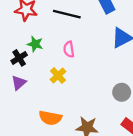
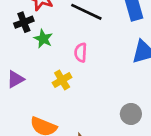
black cross: (19, 58) -> (24, 22), moved

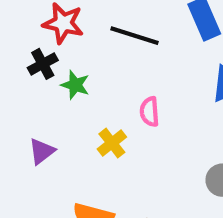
pink semicircle: (81, 53) -> (150, 112), moved

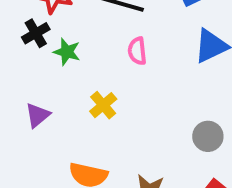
pink semicircle: (150, 112) -> (137, 51), moved

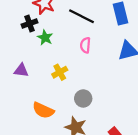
purple triangle: (38, 115) -> (21, 70), turned 35
gray circle: (208, 136) -> (83, 98), moved

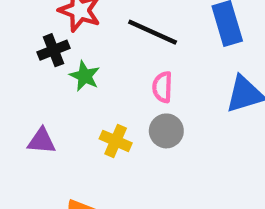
yellow cross: (60, 72) -> (116, 141), turned -35
gray circle: (83, 98) -> (166, 131), moved

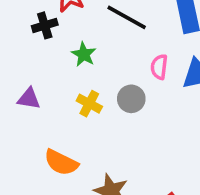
green star: (85, 76) -> (84, 54), moved
pink semicircle: (162, 87) -> (159, 67), moved

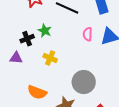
black cross: (45, 25) -> (27, 39), moved
gray circle: (131, 99) -> (84, 82), moved, size x1.5

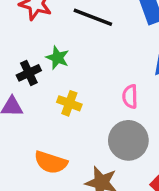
pink semicircle: (88, 34) -> (130, 97), moved

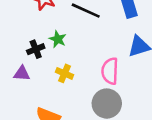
pink semicircle: (130, 97) -> (110, 71), size x1.5

